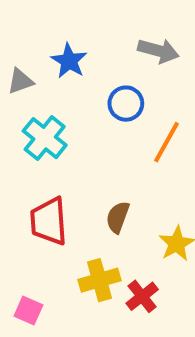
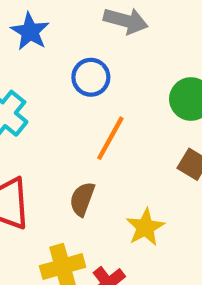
orange line: (166, 142) -> (110, 138), moved

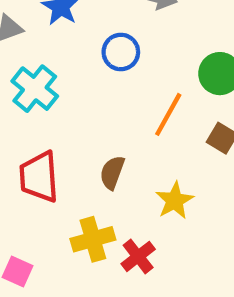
orange line: (110, 138) -> (168, 114), moved

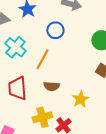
orange line: (168, 114) -> (42, 59), moved
brown semicircle: (112, 173) -> (51, 86), turned -105

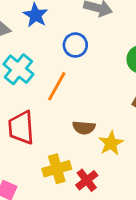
brown semicircle: (51, 86) -> (84, 128), moved

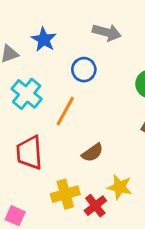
brown semicircle: (84, 128) -> (92, 153), turned -40
yellow star: (111, 143) -> (120, 187), moved, turned -30

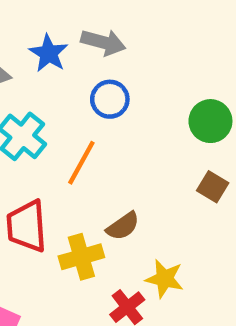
gray arrow: (107, 32) -> (103, 42), moved
yellow cross: (65, 194) -> (81, 257), moved

